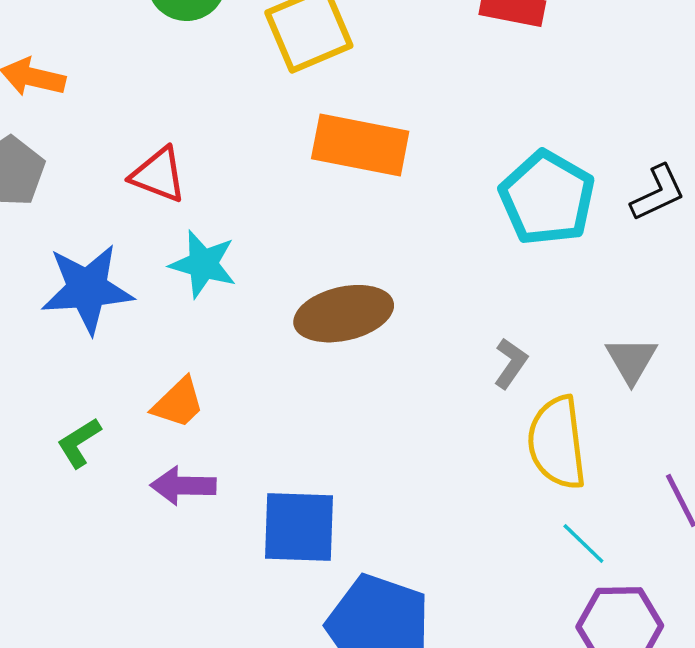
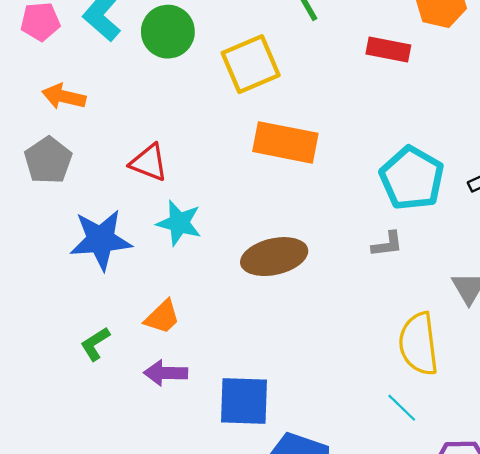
gray L-shape: (511, 363) -> (387, 244), moved, turned 48
cyan line: (583, 544) -> (402, 408), moved

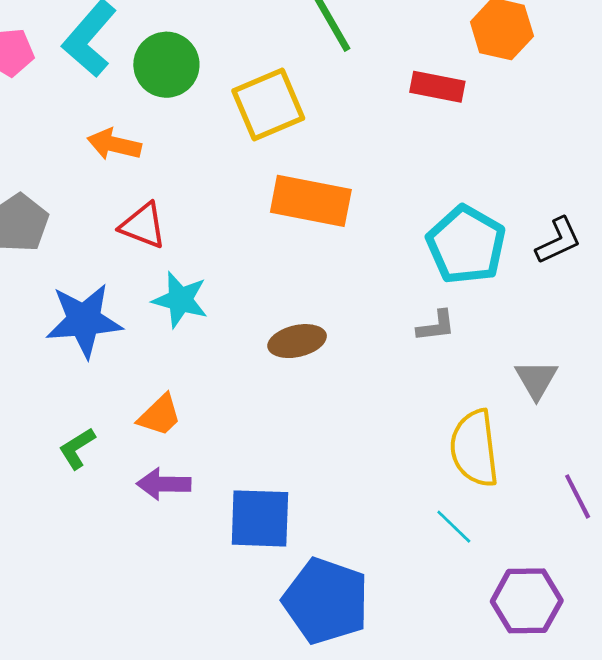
orange arrow: (64, 97) -> (114, 144), moved
brown ellipse: (274, 257) -> (297, 341), size x0.7

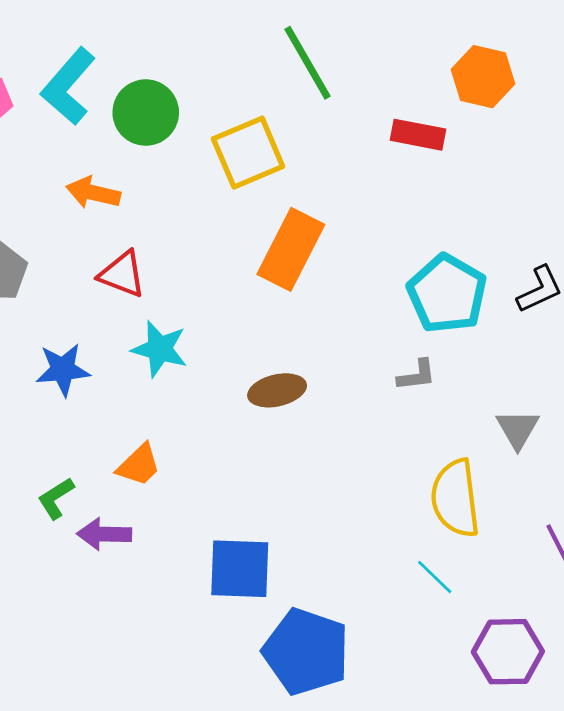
orange rectangle: (311, 201) -> (291, 249), turned -74
blue star: (84, 320) -> (63, 370), size x0.7
purple arrow: (164, 484) -> (104, 534), moved

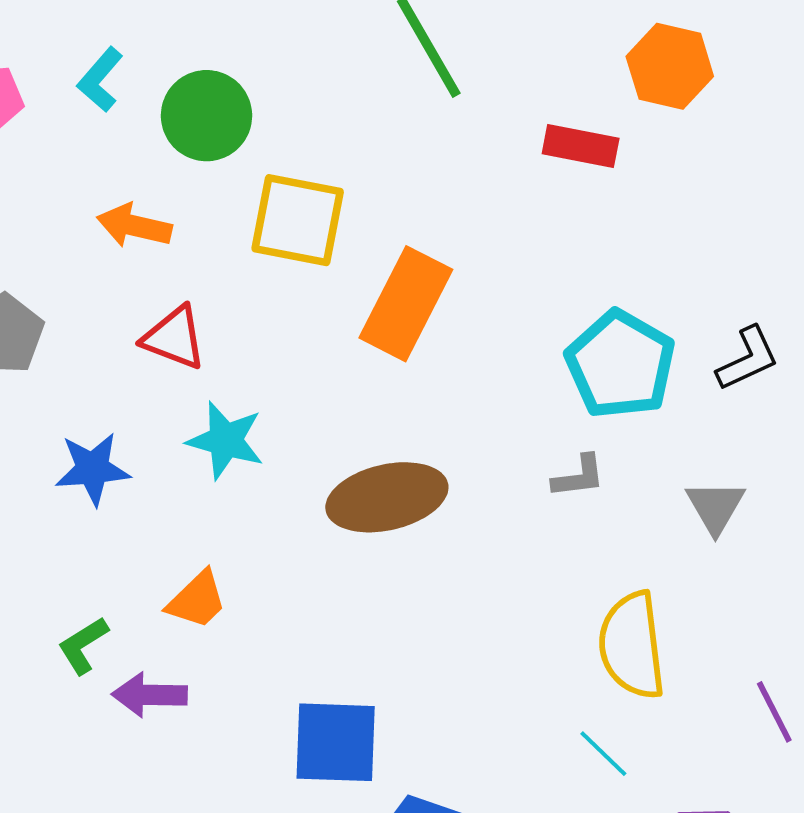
cyan L-shape: (68, 86) -> (100, 80), size x0.6
yellow square: (248, 153) -> (298, 220), moved, turned 34
brown ellipse: (277, 390) -> (387, 497), size x1.5
gray triangle: (518, 429) -> (715, 507), moved

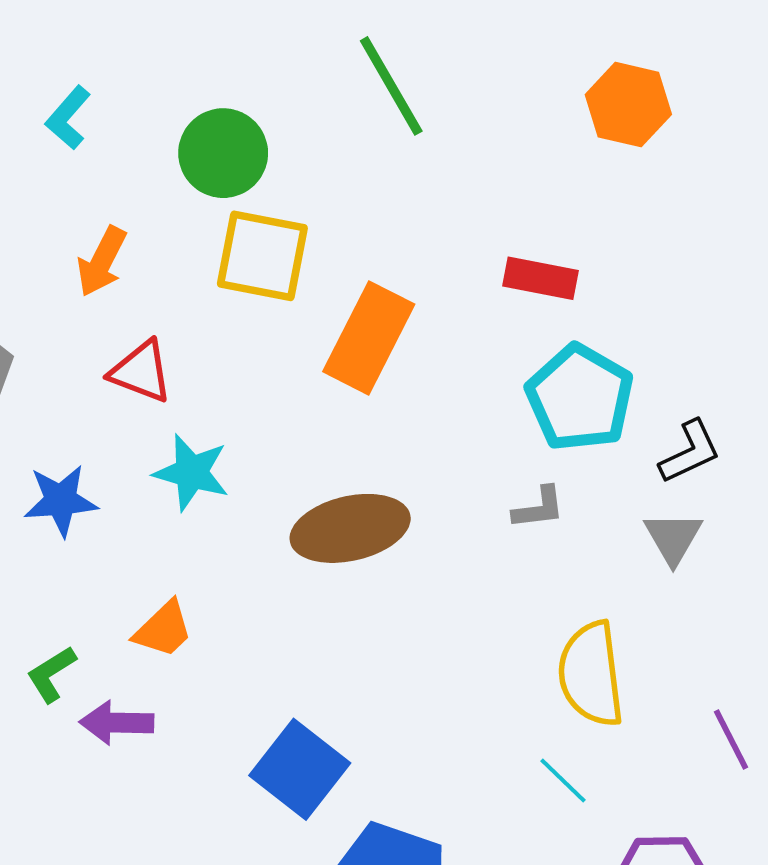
green circle: (207, 116) -> (223, 153), moved
red rectangle: (581, 146) -> (541, 278), moved
orange arrow: (134, 226) -> (102, 261), turned -76
black L-shape: (748, 359) -> (690, 452), moved
blue square: (336, 742) -> (300, 769), turned 36

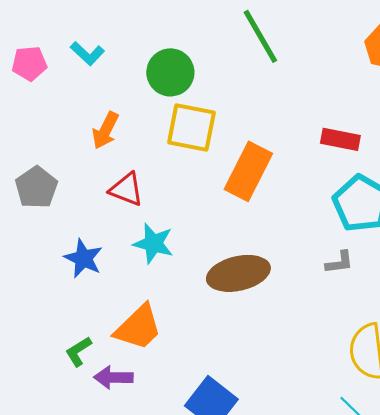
cyan L-shape: (68, 118) -> (87, 53), turned -88
blue star: (61, 500) -> (83, 258), turned 30
orange trapezoid: (163, 629) -> (138, 327), size x1.5

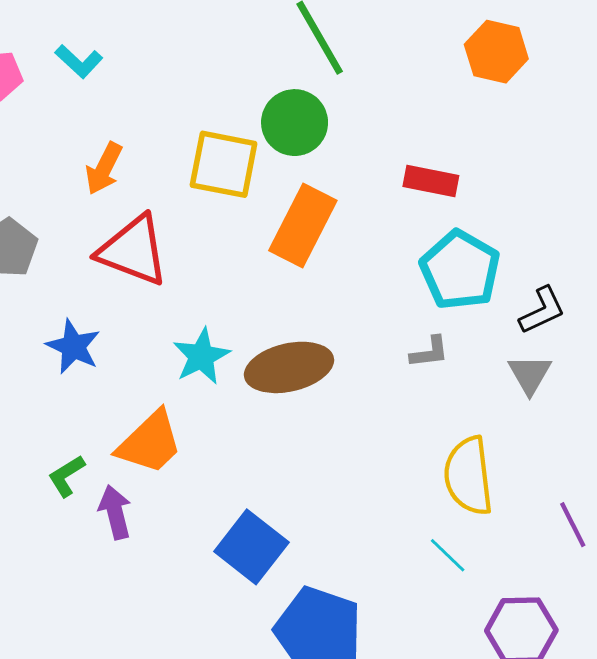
green circle: (170, 72) -> (295, 123), moved
red triangle: (126, 189) -> (133, 251), size x1.5
cyan star: (153, 243) -> (201, 356), moved, turned 30
purple arrow: (113, 377) -> (115, 512), turned 75

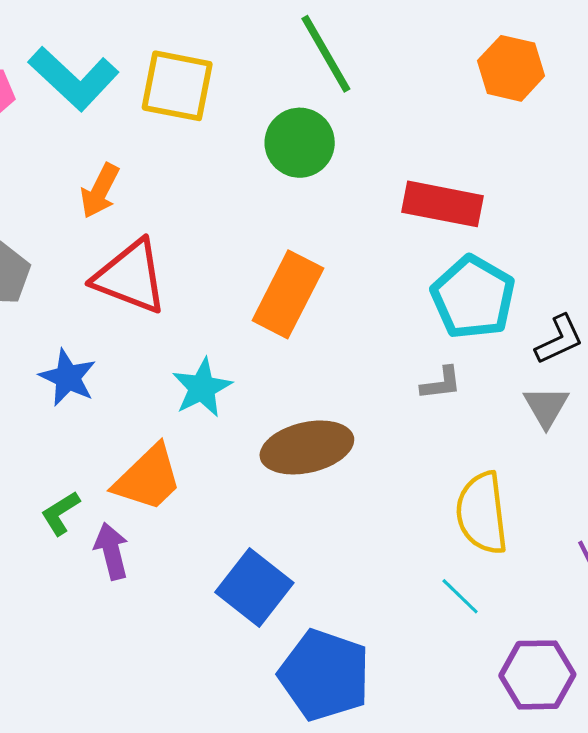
cyan L-shape: (79, 61) -> (74, 79), size x1.8
yellow square: (224, 164) -> (177, 86), moved
red rectangle: (431, 181) -> (443, 204), size x1.4
orange rectangle: (303, 226) -> (288, 294), moved
brown ellipse: (289, 367) -> (307, 447), moved

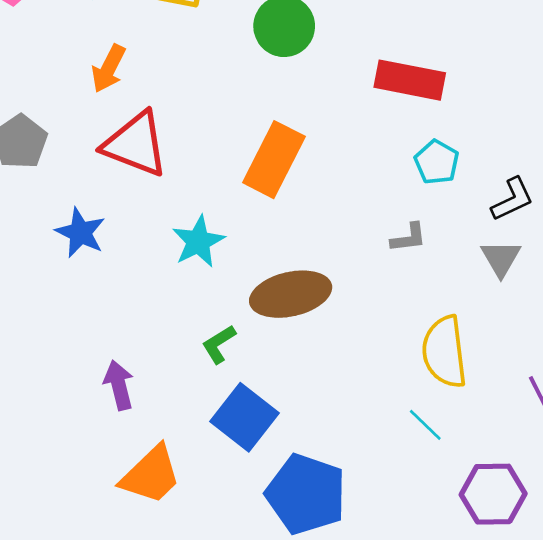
cyan pentagon: (473, 297) -> (437, 162), size x0.6
orange trapezoid: (148, 478) -> (151, 475), moved
green L-shape: (60, 513) -> (219, 344), moved

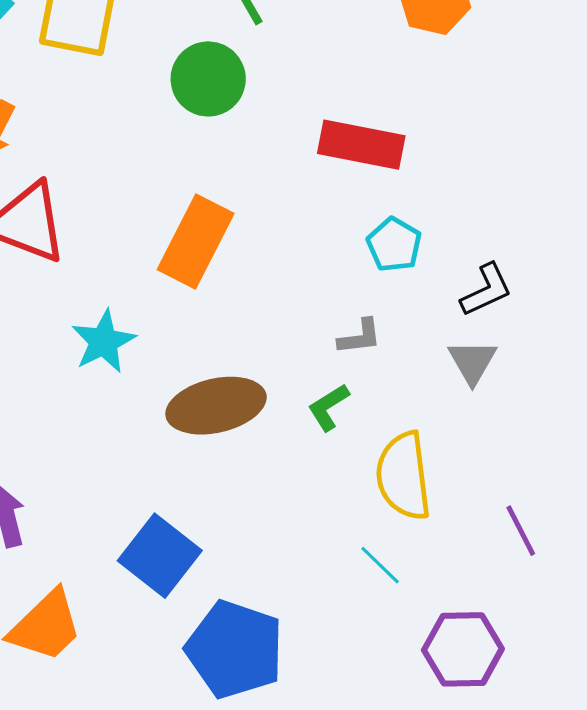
green L-shape: (219, 344) -> (329, 407), moved

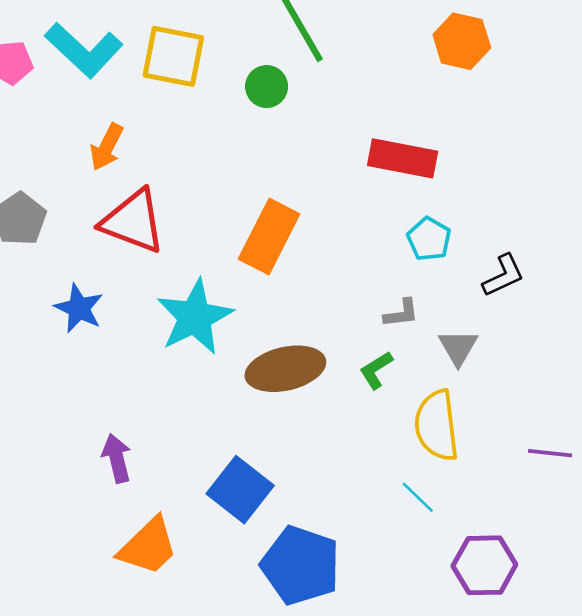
green circle: (208, 79) -> (267, 87), moved, size x0.7
cyan star: (103, 342) -> (195, 317), size x1.5
gray triangle: (472, 362) -> (458, 347), moved
purple line: (521, 531) -> (550, 453), moved, turned -57

